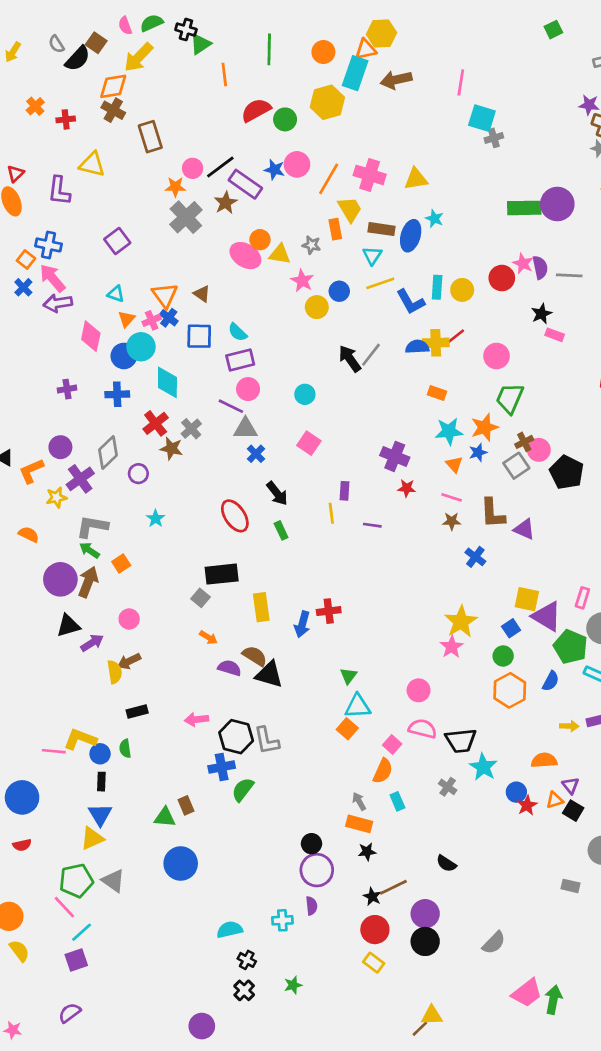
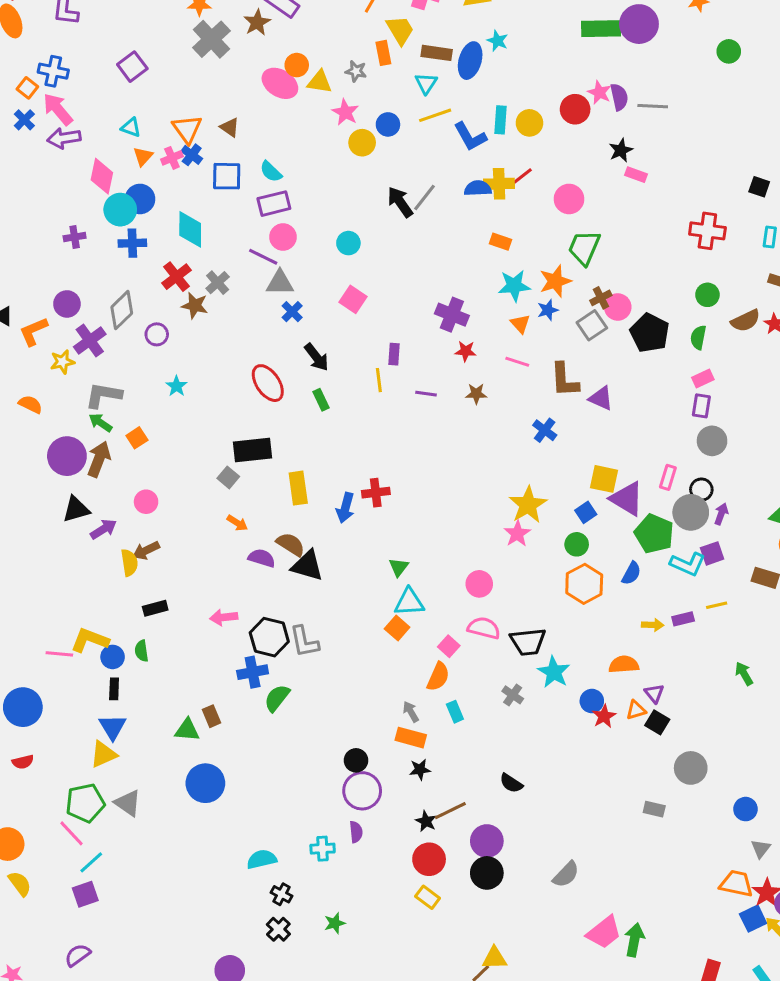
cyan circle: (141, 347) -> (120, 210), moved
brown star: (452, 521) -> (476, 394), moved

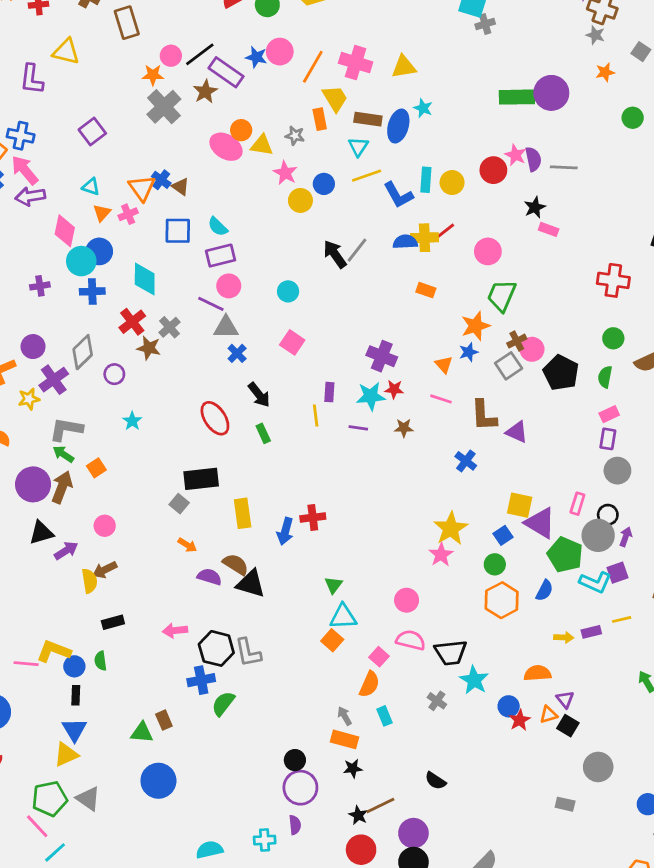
blue cross: (192, 155) -> (161, 180), moved
cyan star: (514, 286) -> (371, 396), moved

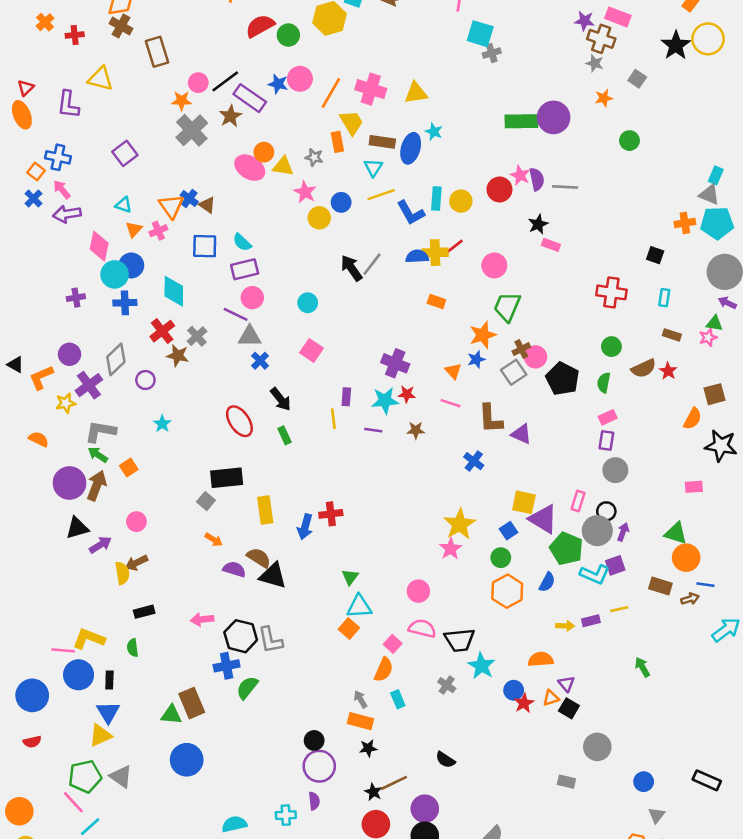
pink arrow: (25, 170) -> (62, 189), size x0.7
blue circle: (74, 666) -> (79, 675), moved, size x1.5
brown rectangle: (164, 720) -> (192, 703), size x1.6

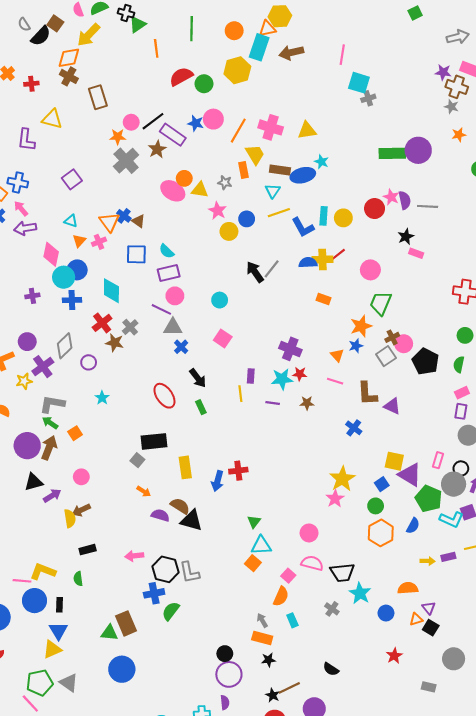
blue ellipse: (411, 148) -> (303, 175), turned 60
red star: (524, 703) -> (394, 656), moved

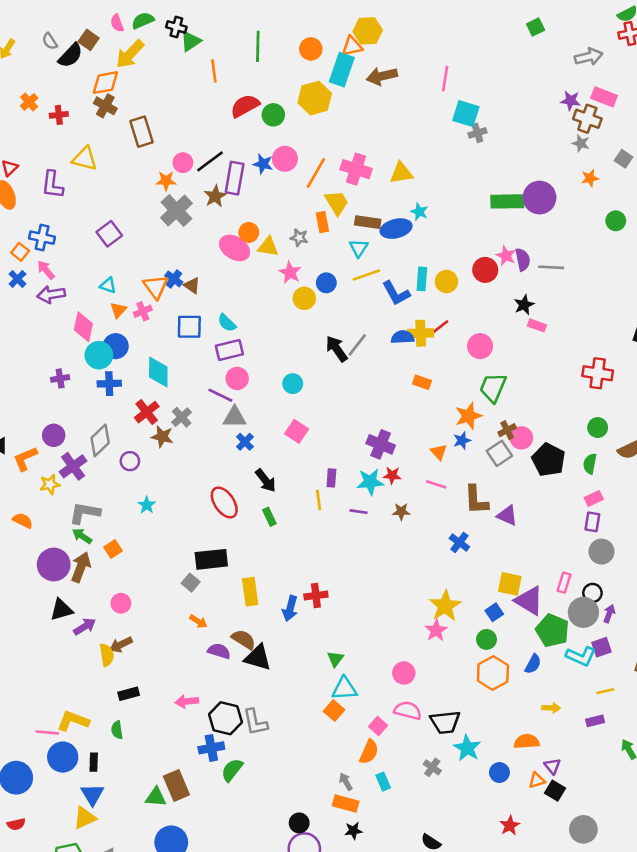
purple rectangle: (173, 135) -> (235, 178), turned 65
purple rectangle: (448, 557) -> (595, 721), moved

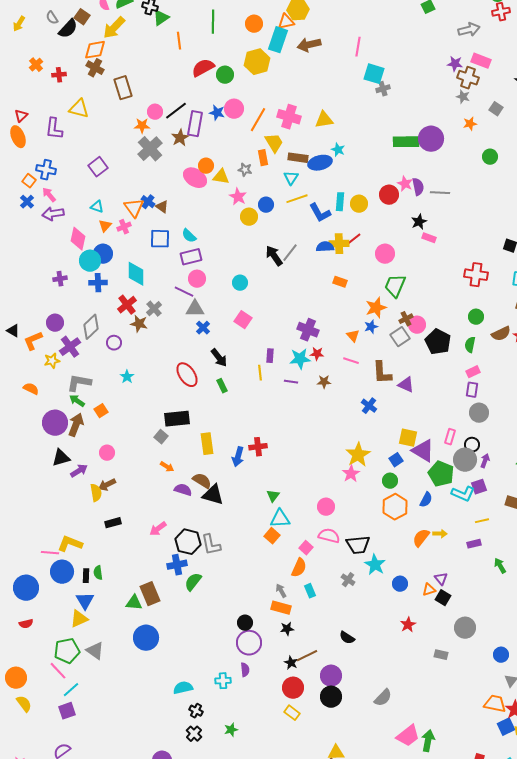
pink arrow: (187, 701) -> (158, 529), turned -30
green semicircle: (117, 730) -> (98, 573), moved
orange semicircle: (527, 742) -> (421, 538), moved, turned -48

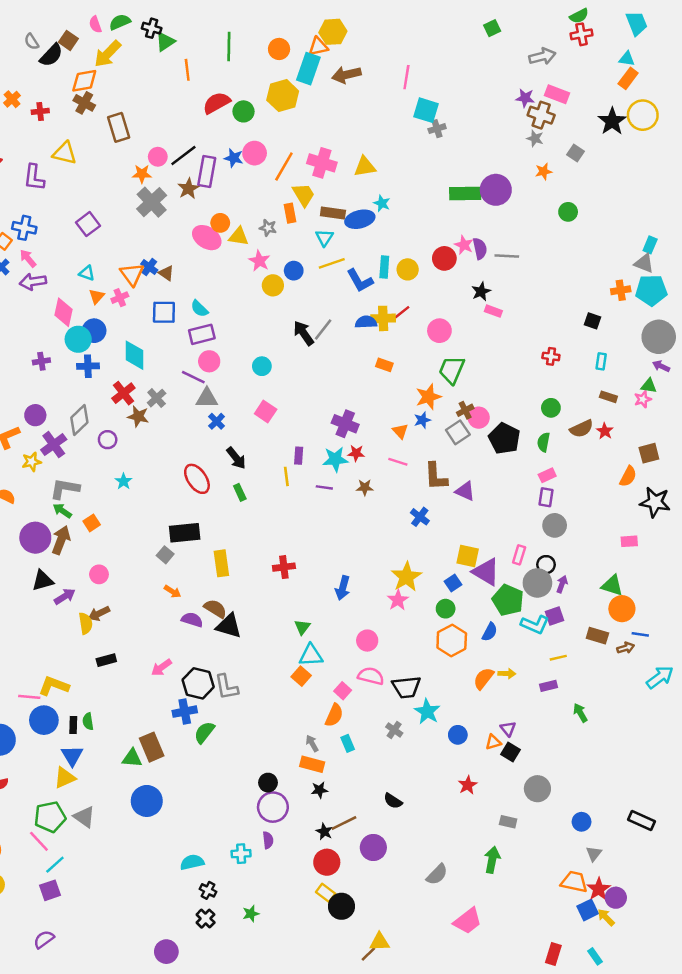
red cross: (476, 275) -> (551, 356), size x0.6
blue arrow: (238, 457) -> (343, 588), moved
black circle: (331, 697) -> (341, 906), moved
green arrow: (428, 741) -> (492, 860), moved

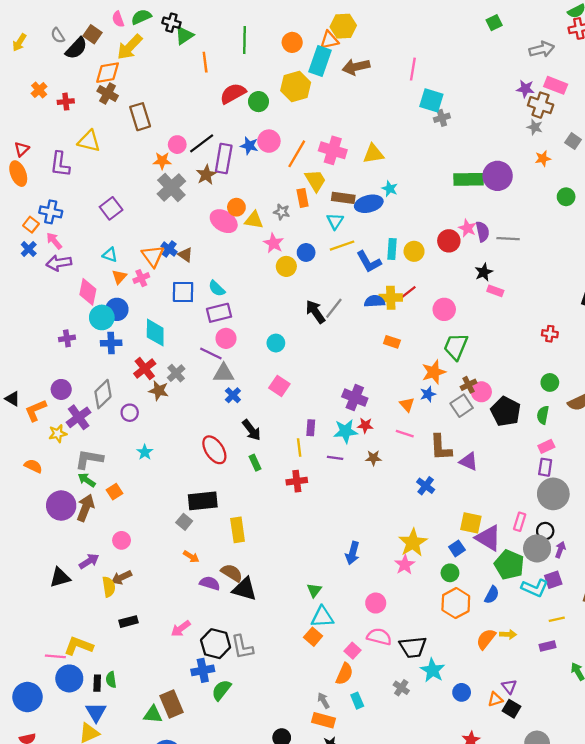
gray circle: (555, 525) -> (553, 494), size x1.4
red cross: (284, 567) -> (297, 481), moved
black triangle: (43, 581) -> (60, 577), moved

